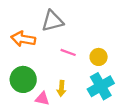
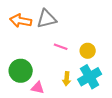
orange arrow: (23, 39) -> (21, 21), moved
yellow arrow: (61, 88) -> (67, 79), moved

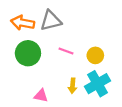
green circle: (21, 71) -> (28, 53), moved

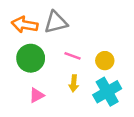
yellow arrow: (73, 86) -> (74, 83), moved
pink triangle: (41, 96) -> (37, 95), moved, turned -40

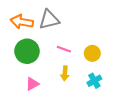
cyan cross: (107, 92) -> (94, 81), size x0.6

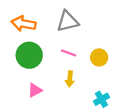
gray triangle: (49, 20) -> (68, 21), moved
cyan cross: (94, 81) -> (101, 99), moved

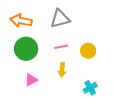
pink line: (69, 53) -> (61, 47), turned -32

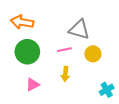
gray triangle: (60, 19) -> (79, 30), moved, turned 30
cyan cross: (90, 88) -> (107, 90), moved

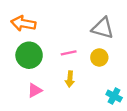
gray triangle: (79, 30) -> (103, 28), moved
cyan cross: (107, 90) -> (114, 96), turned -32

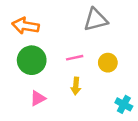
gray triangle: (103, 28) -> (96, 20), moved, turned -30

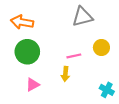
pink line: (75, 58) -> (74, 56), moved
yellow circle: (108, 63) -> (101, 47), moved

